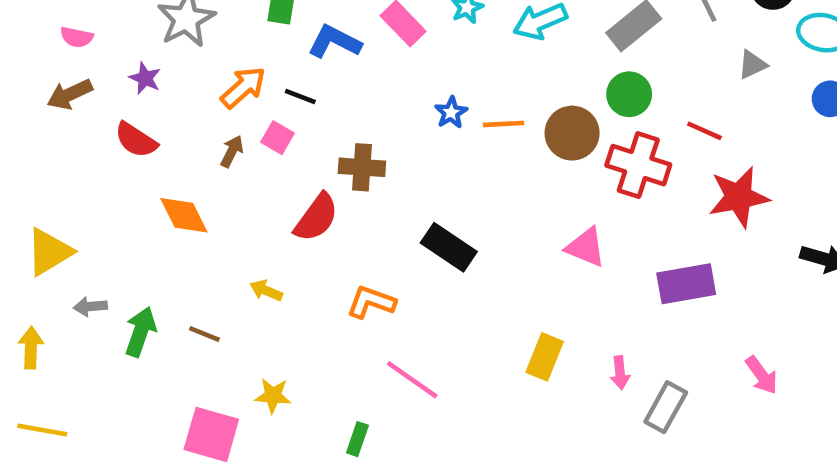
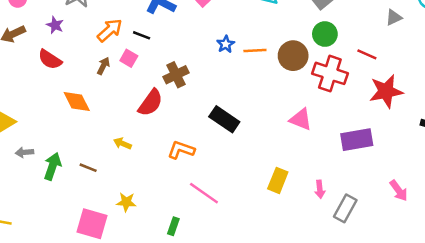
brown cross: (362, 167) -> (176, 75), turned -30

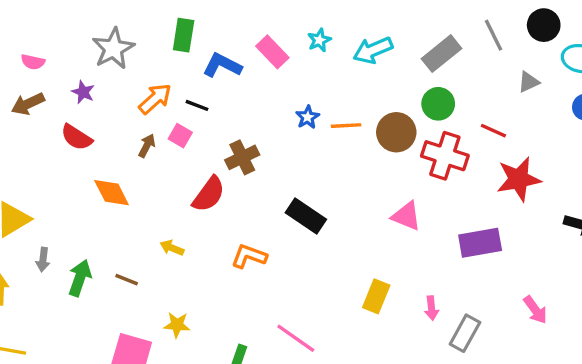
gray arrow: (24, 152) -> (43, 260), turned -78
pink line: (204, 193) -> (296, 338), moved

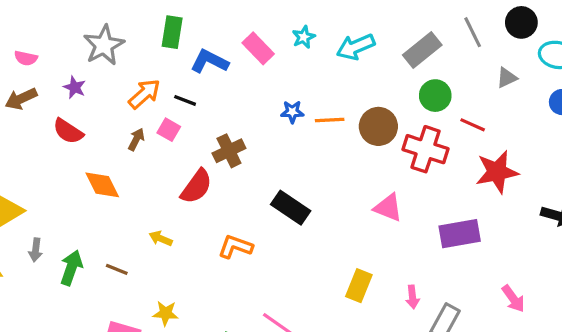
green circle: (438, 104) -> (435, 96), moved
blue star: (308, 117) -> (292, 112), turned 30

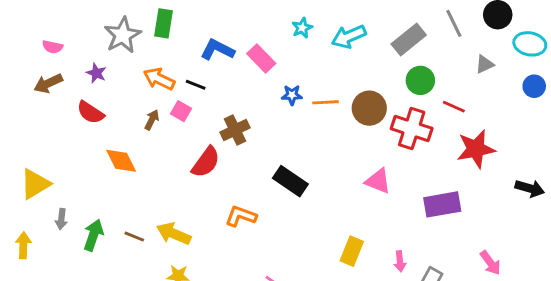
green rectangle: (172, 32) -> (163, 23), moved
pink rectangle: (258, 48) -> (261, 58), moved
orange arrow: (144, 94) -> (159, 79), turned -112
yellow arrow: (161, 239) -> (174, 234), moved, size x1.6

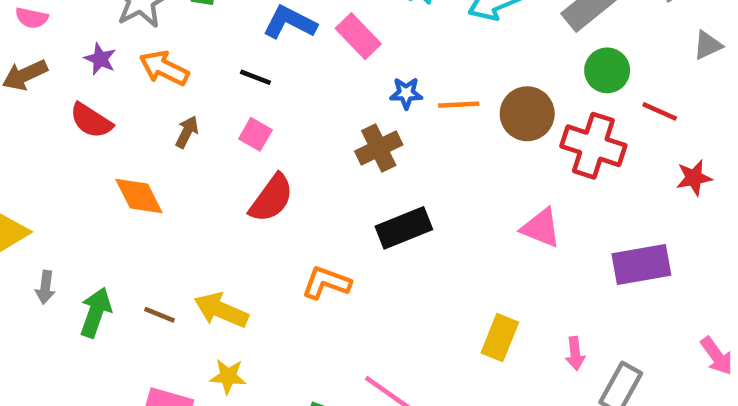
orange arrow: (159, 79) -> (164, 68), moved
pink square: (181, 111) -> (255, 134), moved
brown cross: (235, 130) -> (379, 148), moved
red star: (476, 149) -> (694, 178), size x0.6
black rectangle: (290, 181) -> (404, 228), turned -56

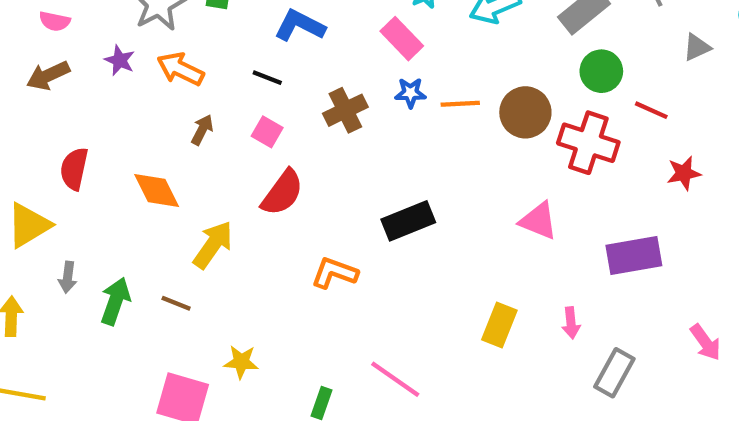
pink rectangle: (358, 36) -> (402, 39), moved
red semicircle: (91, 121) -> (74, 169), moved, turned 69
brown cross: (379, 148) -> (345, 110), moved
yellow arrow: (221, 310) -> (213, 245), moved, turned 102
pink arrow: (575, 354) -> (571, 323), moved

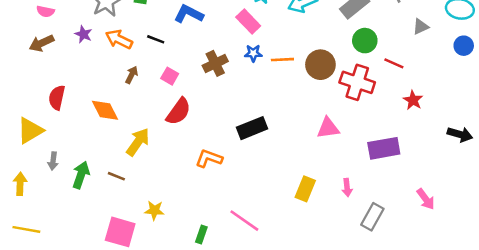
black line: (267, 78) -> (156, 39), moved
red star: (684, 173) -> (413, 100), turned -30
pink triangle: (538, 221) -> (328, 128), turned -30

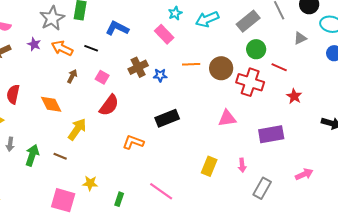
blue star: (253, 53) -> (160, 75), moved
pink arrow: (426, 199) -> (304, 174), turned -78
green rectangle: (201, 234) -> (119, 199), moved

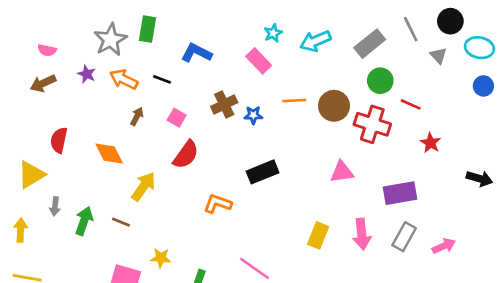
gray triangle: (300, 38) -> (438, 56), moved, turned -48
pink arrow: (242, 165) -> (362, 234), size x1.6
gray rectangle: (262, 188) -> (404, 237), moved

